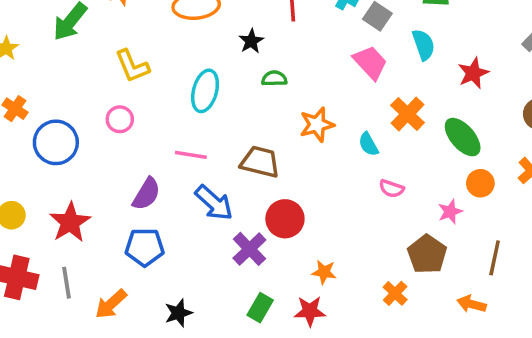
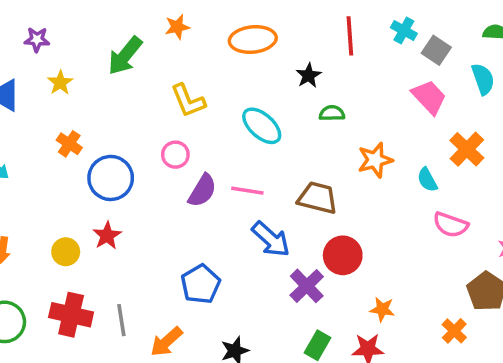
cyan ellipse: (205, 91) -> (262, 126), turned -63
pink semicircle: (392, 189) -> (451, 225), size x1.4
purple semicircle: (146, 194) -> (202, 191), moved
red star: (70, 222) -> (107, 236), moved, size x0.7
blue pentagon: (145, 247) -> (201, 284), turned -30

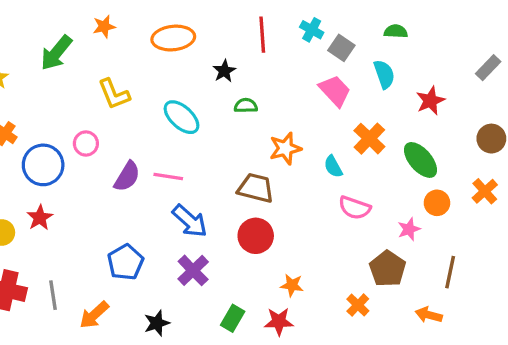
pink circle: (175, 155) -> (86, 143), moved
brown trapezoid: (318, 198) -> (256, 188), moved
purple cross: (307, 286) -> (193, 270), moved

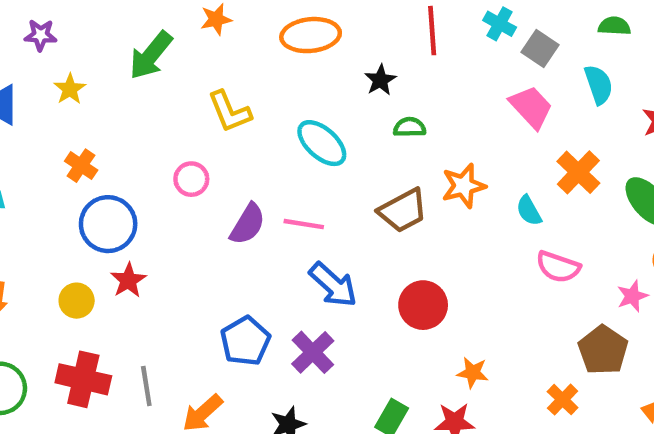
blue circle: (43, 165) -> (108, 224), moved
brown trapezoid: (256, 188) -> (403, 211), moved, turned 138
purple cross: (193, 270) -> (313, 352), moved

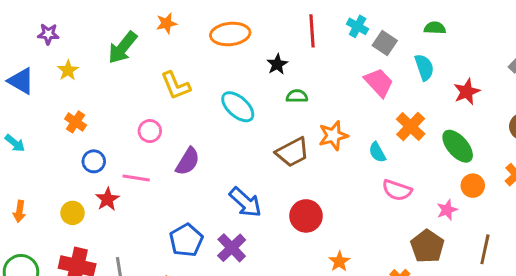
blue circle: (108, 224) -> (94, 161), size x0.6
pink line: (304, 224) -> (136, 178), moved
orange star: (473, 373) -> (339, 261), turned 30

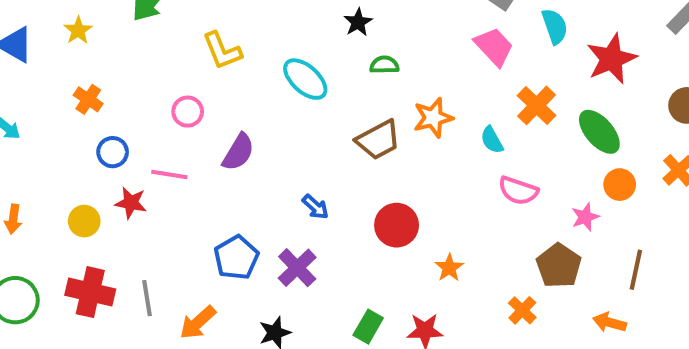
red star: (467, 92) -> (612, 59), size x1.4
red star: (107, 199) -> (131, 203), turned -30
blue arrow: (245, 202) -> (315, 207), size x0.6
orange star: (339, 261) -> (449, 268), moved

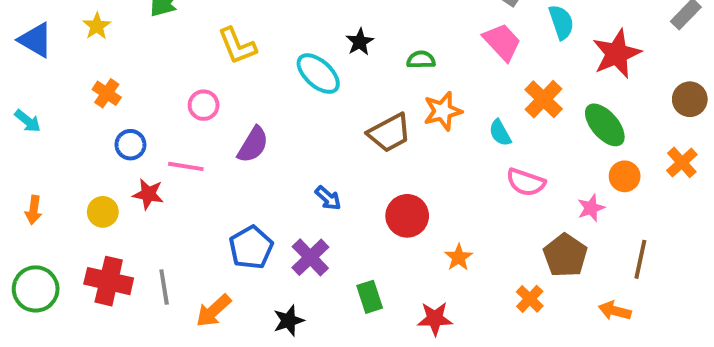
black star: (358, 22) -> (360, 42), moved
green semicircle: (384, 65) -> (421, 60), moved
green rectangle: (368, 327) -> (370, 297), moved, turned -48

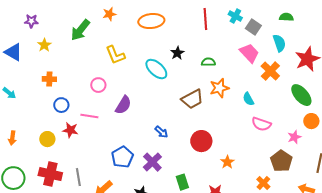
orange cross: (107, 93) -> (49, 79), turned -32
orange cross: (544, 99) -> (270, 71), moved

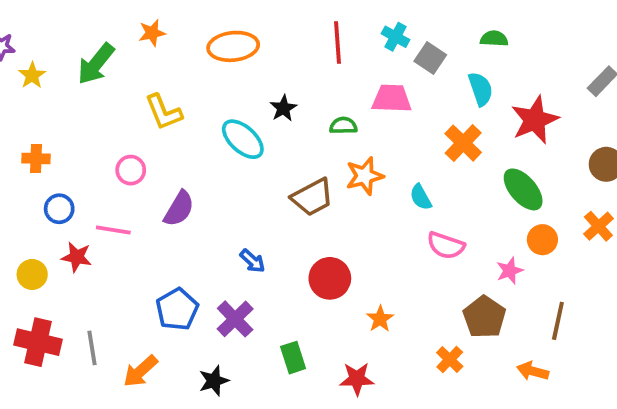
yellow star: (44, 45) -> (32, 75), moved
pink trapezoid: (249, 53) -> (392, 99), moved, turned -45

